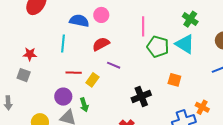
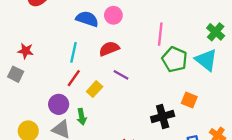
cyan line: (63, 44) -> (73, 52), moved
red line: (74, 73) -> (74, 78), turned -63
black cross: (141, 96) -> (163, 117), moved

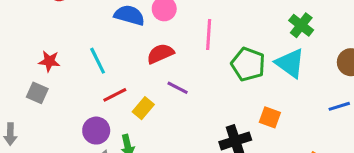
pink line: (160, 34) -> (209, 34), moved
cyan line: (73, 52) -> (98, 61), moved, turned -36
red line: (74, 78) -> (115, 95), turned 30

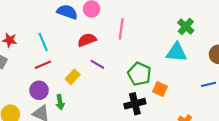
cyan triangle: (290, 63) -> (176, 52), turned -35
green pentagon: (248, 64) -> (139, 74), moved
red line: (115, 95) -> (43, 65), moved

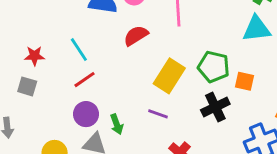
purple line: (97, 64) -> (158, 114), moved
yellow rectangle: (73, 77) -> (169, 76), moved, size x1.6

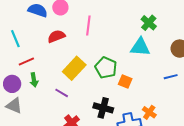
red line: (84, 80) -> (26, 62), moved
black cross: (215, 107) -> (103, 108), moved, turned 30
green arrow: (117, 124) -> (34, 80), moved

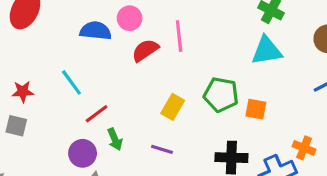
red semicircle: (56, 36) -> (145, 50), moved
yellow rectangle: (74, 68) -> (173, 107), size x0.7

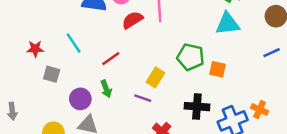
yellow rectangle: (173, 107) -> (155, 77), moved
red line: (97, 114) -> (111, 59), moved
gray square: (16, 126) -> (52, 74), moved
orange cross: (304, 148) -> (260, 109), moved

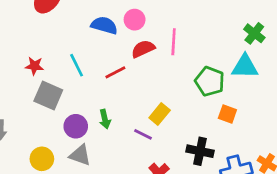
green pentagon: (191, 57) -> (210, 81), moved
red line: (111, 59) -> (115, 72), moved
gray square: (52, 74) -> (48, 96), size x1.5

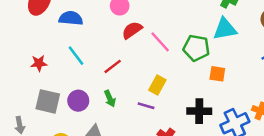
blue semicircle: (104, 25) -> (71, 18), moved
pink line: (174, 42) -> (160, 42), moved, turned -35
red line: (115, 72) -> (113, 66), moved
gray square: (48, 96) -> (48, 101), moved
purple circle: (76, 126) -> (78, 101), moved

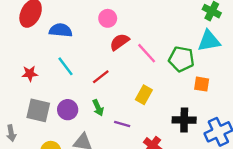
purple line: (146, 106) -> (122, 124), moved

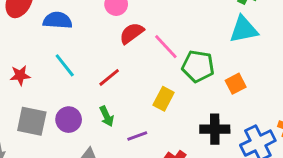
green pentagon: (181, 59) -> (198, 66), moved
orange square: (202, 84) -> (236, 84), turned -35
purple line: (122, 124) -> (137, 136), turned -35

